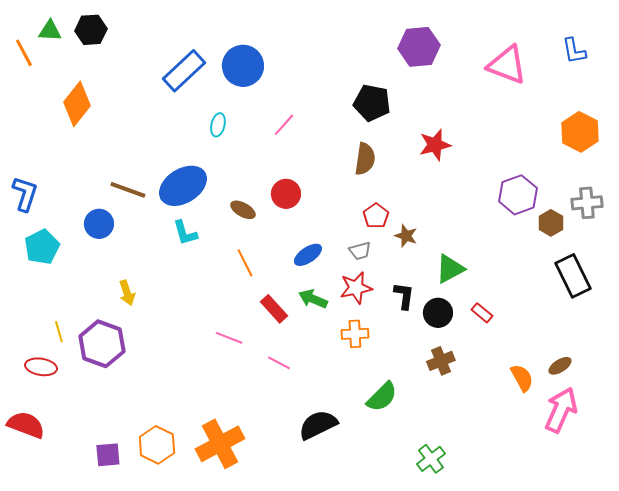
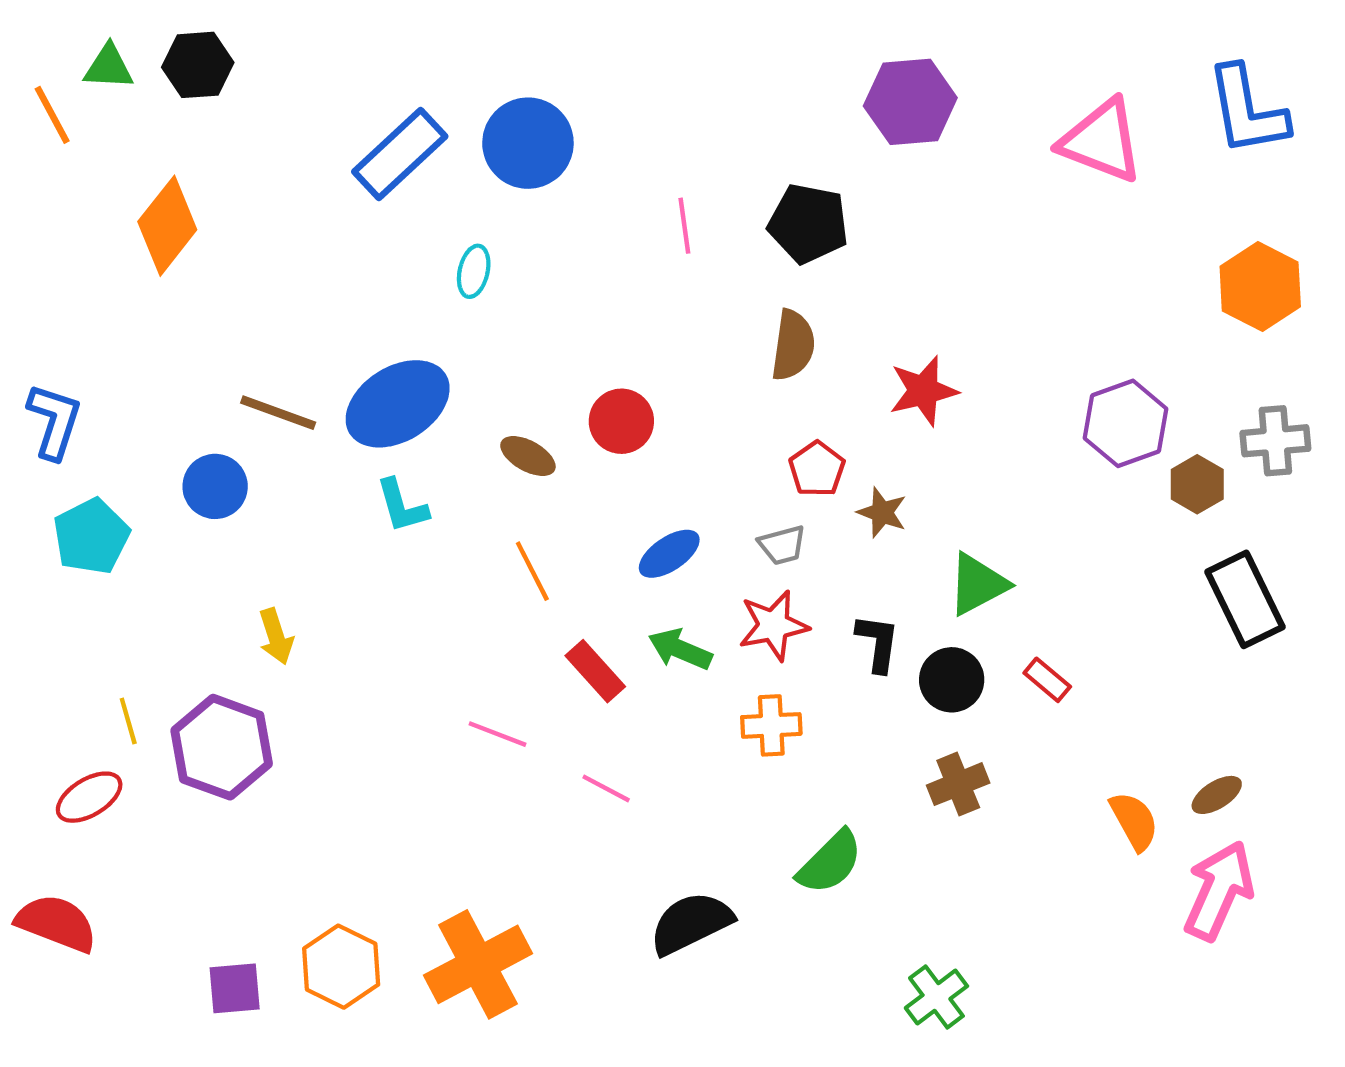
blue L-shape: (574, 51) -> (1247, 111), size x1.6
pink line: (284, 125) -> (684, 226), moved, turned -50
red star: (435, 145) -> (923, 391), moved
red ellipse: (41, 367) -> (89, 797), turned -40

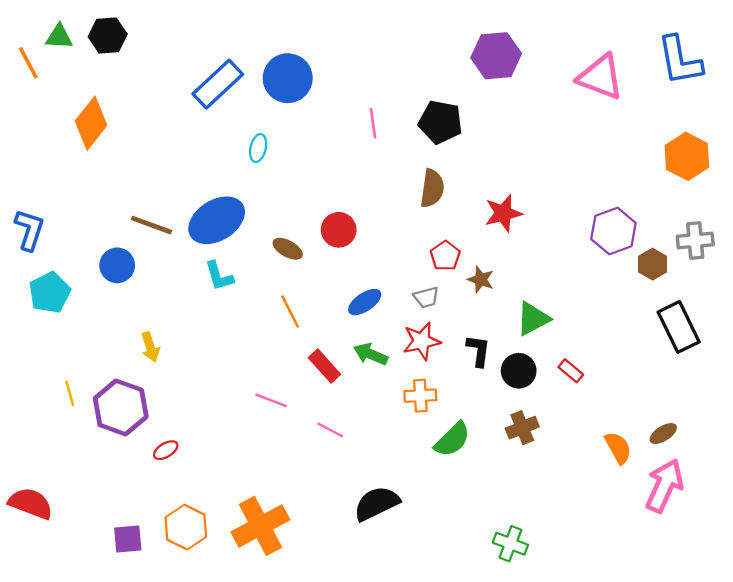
red ellipse: (89, 797) -> (166, 450), moved, size x0.7
green semicircle: (830, 862) -> (452, 439), moved
green cross: (936, 997) -> (510, 544), turned -32

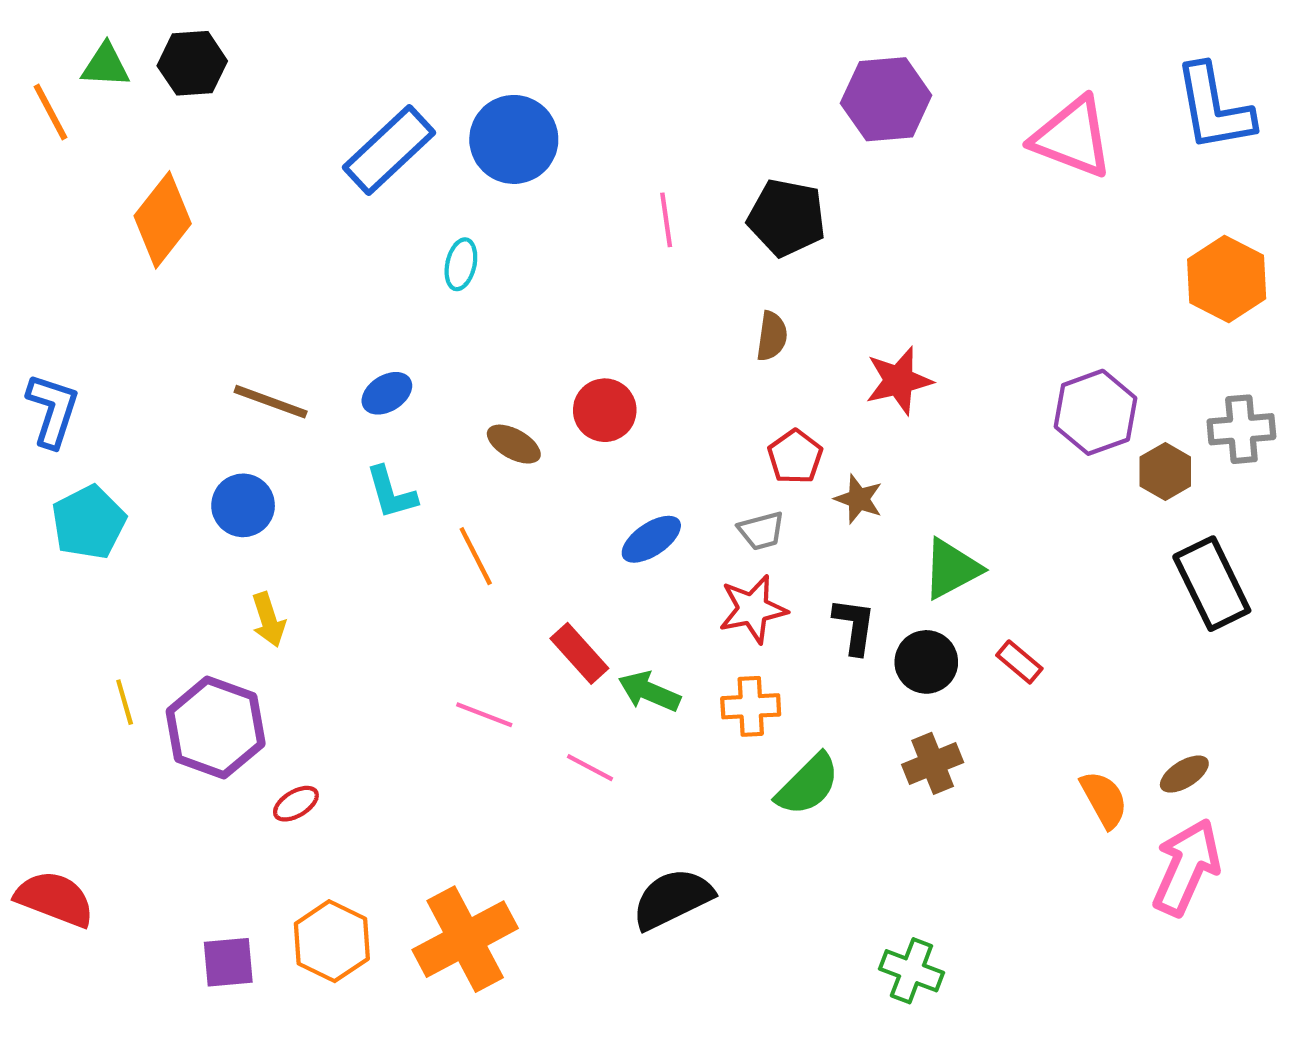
brown semicircle: (432, 188) -> (772, 336), size x0.7
blue ellipse: (217, 220) -> (387, 393), size x0.5
blue circle: (117, 265) -> (243, 505), moved
orange line: (290, 312) -> (476, 556), moved
green arrow: (371, 354) -> (649, 692), moved

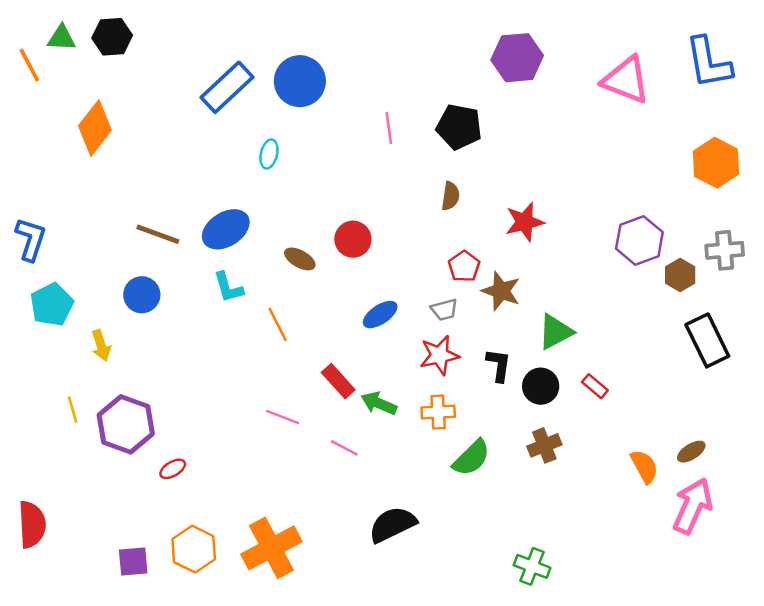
blue ellipse: (387, 393) -> (226, 229), size x1.6
brown star: (859, 499) -> (501, 291), size x1.4
yellow arrow: (268, 620) -> (101, 345), moved
red semicircle: (55, 899) -> (32, 524), turned 66

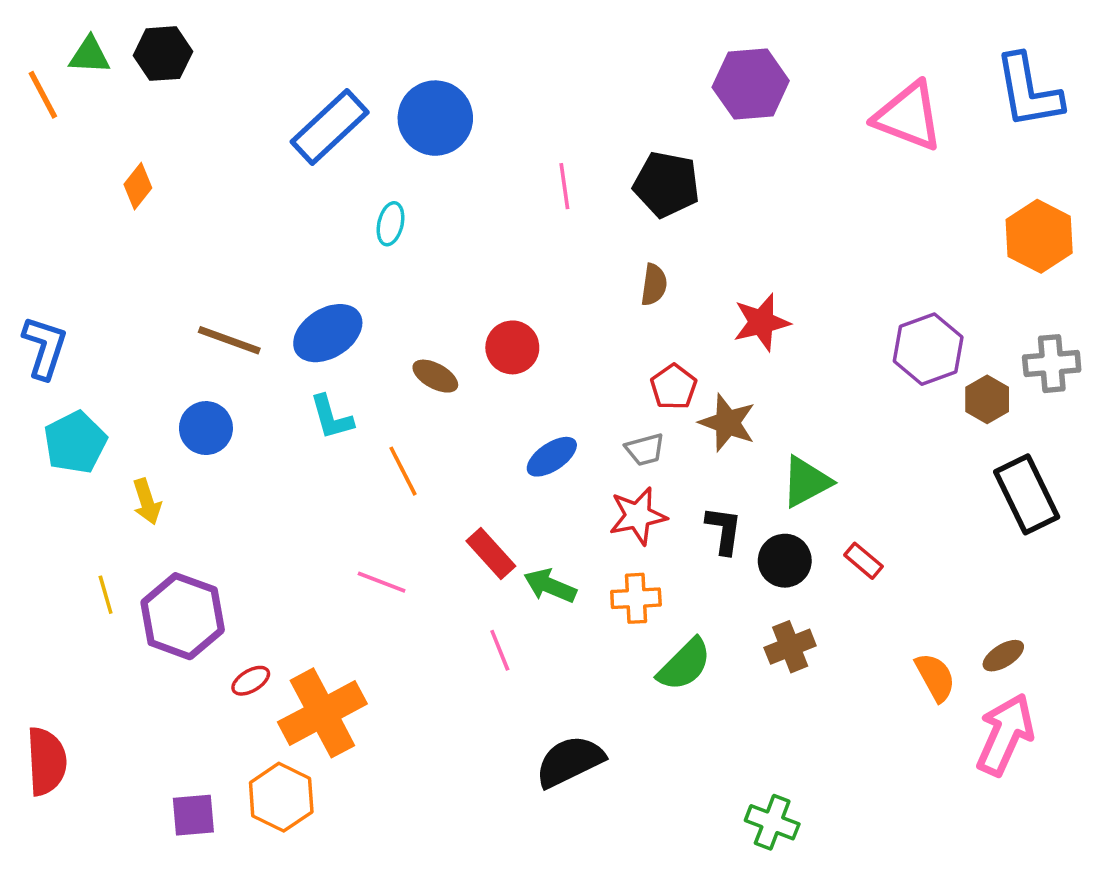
orange diamond: (95, 128) -> (138, 186), size x0.6
pink line: (283, 417) -> (382, 582), moved
pink line: (344, 448) -> (500, 650), turned 40
orange cross: (271, 548) -> (322, 713), moved

